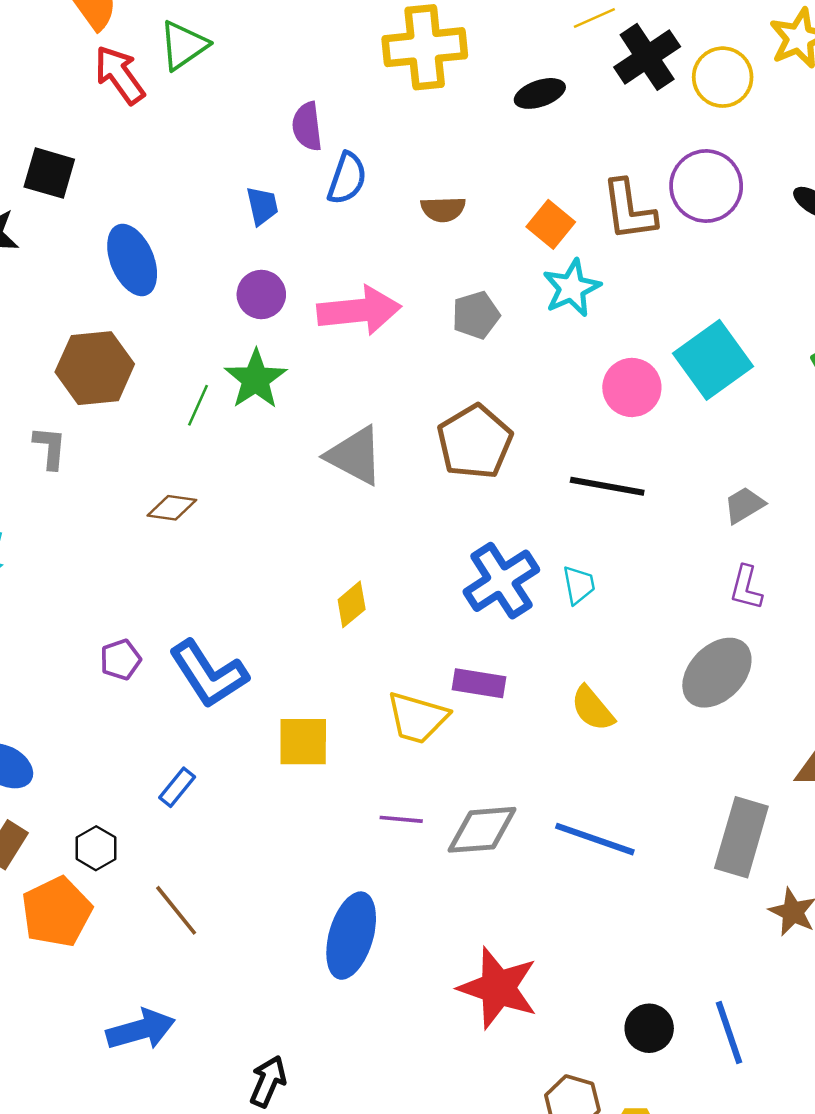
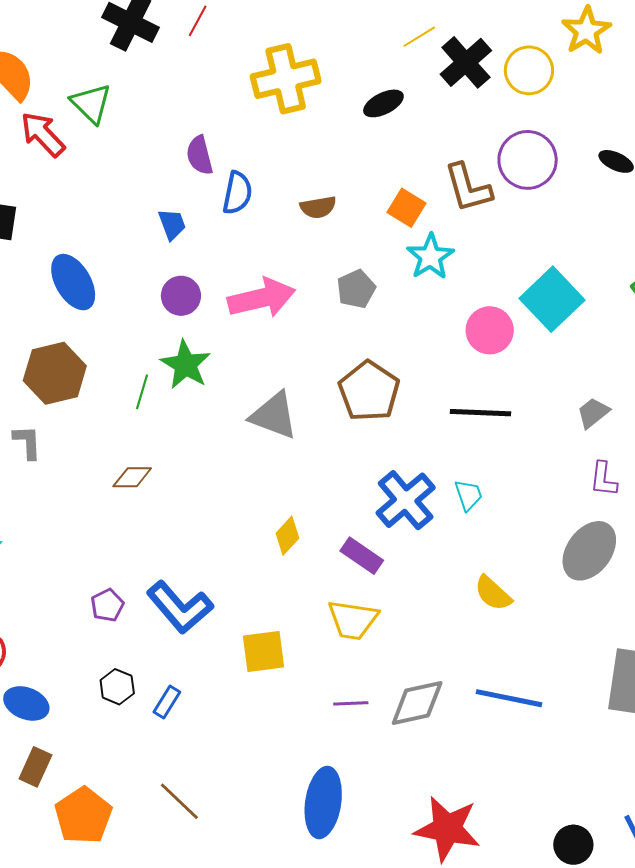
green triangle: (183, 45) -> (91, 103), turned -33
purple rectangle: (479, 683) -> (362, 556), moved, turned 33
black hexagon: (96, 848) -> (117, 687), moved

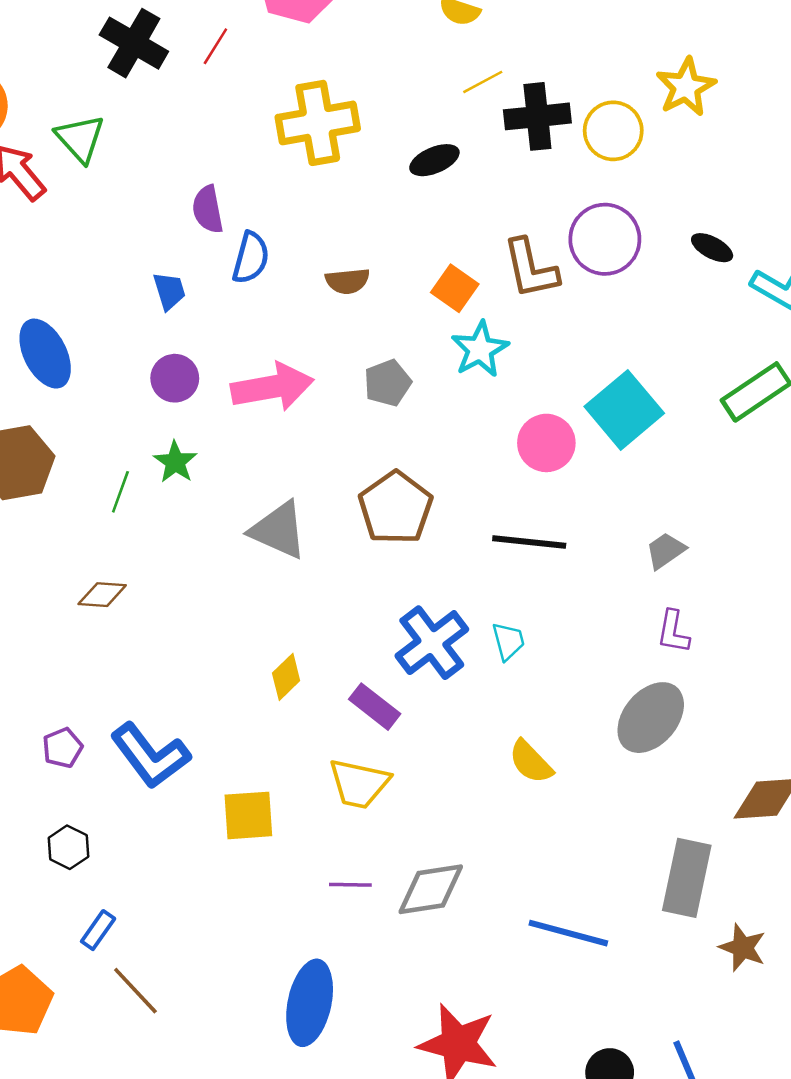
black cross: (466, 62) -> (537, 116), turned 32
green star: (186, 365) -> (175, 462), size x0.7
blue line: (509, 698) -> (568, 933), moved
blue rectangle: (167, 702) -> (98, 930), moved

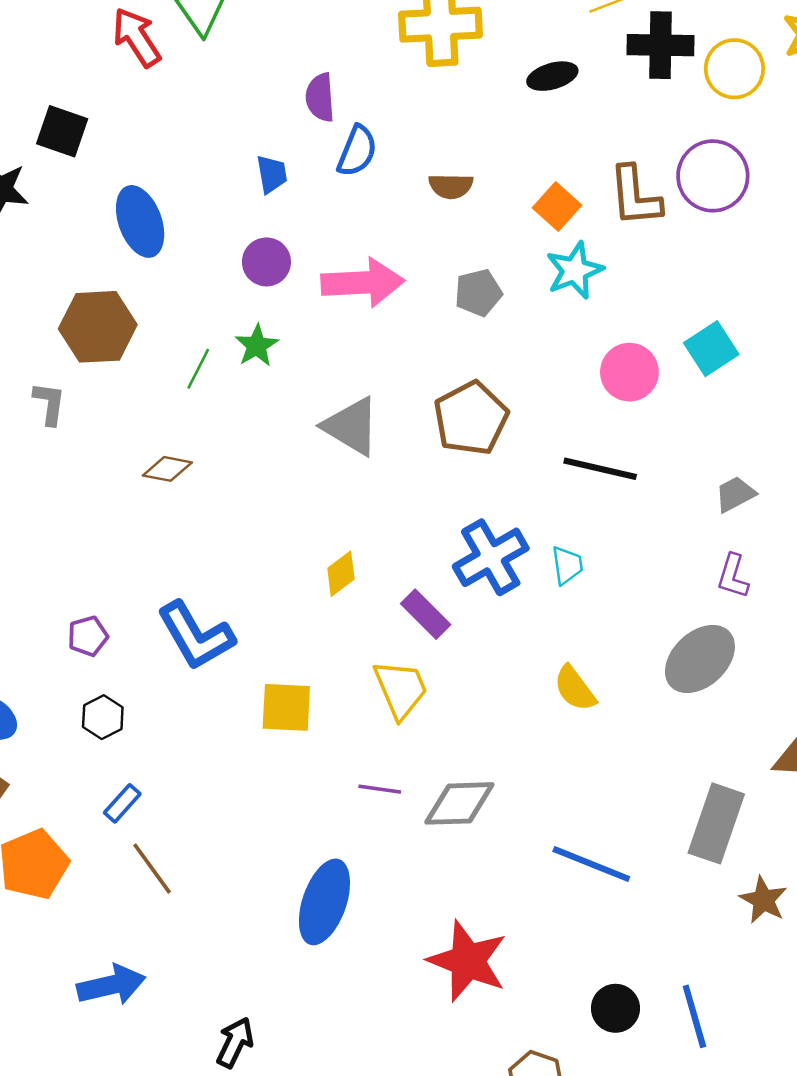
cyan square: (624, 410) -> (711, 349), size x0.7
purple pentagon: (63, 748) -> (88, 636), moved
yellow trapezoid: (359, 784) -> (401, 689), turned -132

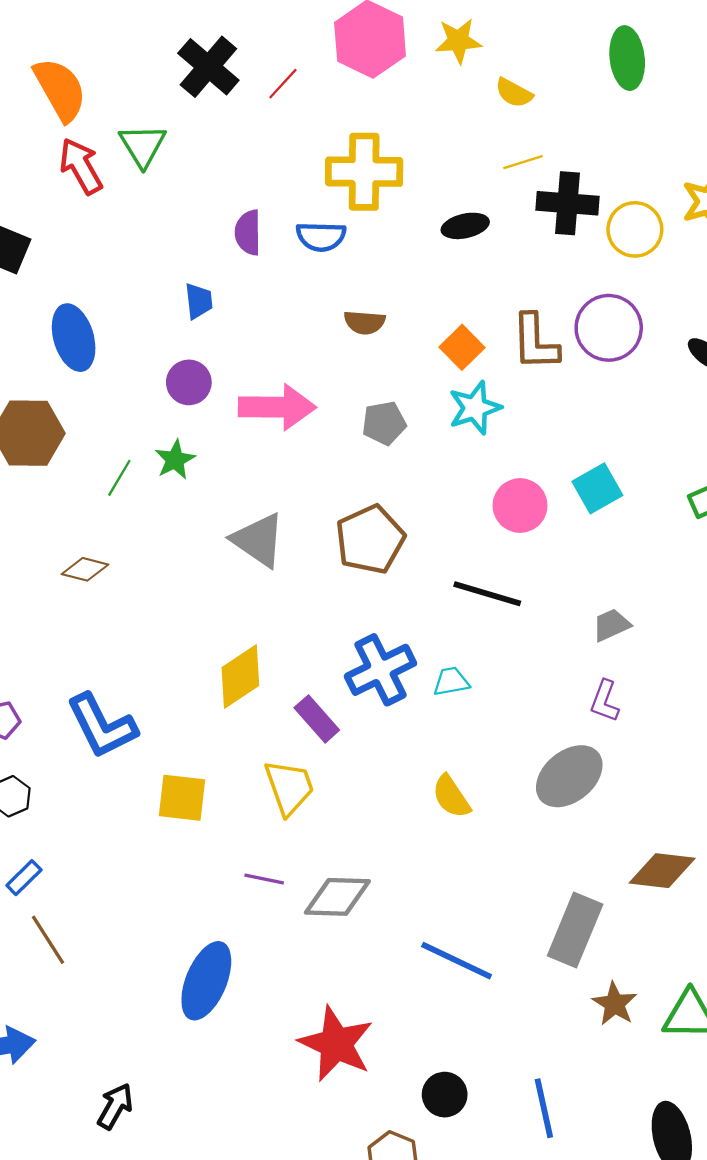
blue semicircle: (357, 151) -> (321, 237), moved, turned 66
cyan trapezoid: (567, 565) -> (451, 682), turned -96
yellow diamond: (341, 574) -> (240, 676), size x1.5
black circle: (615, 1008) -> (445, 1095), moved

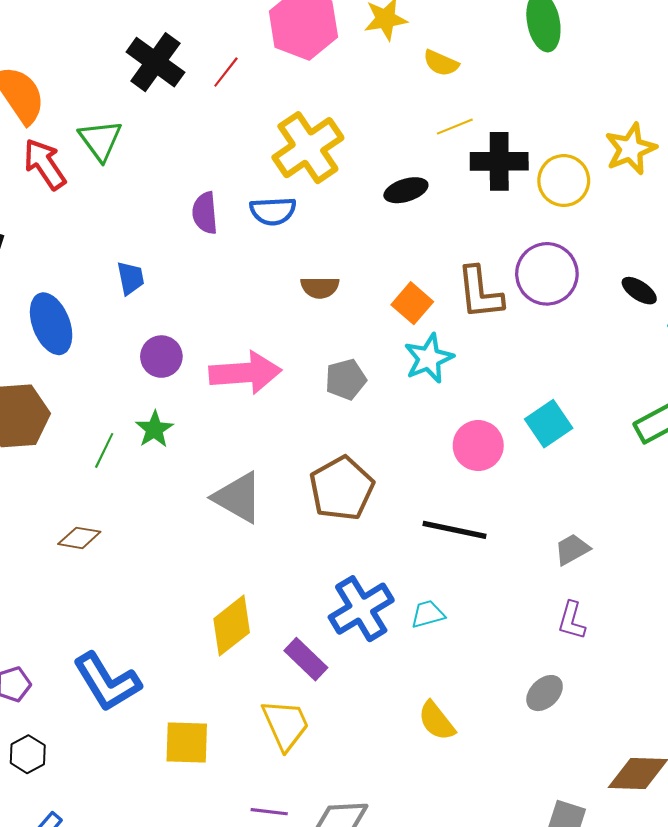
yellow cross: (364, 172) -> (308, 148), turned -30
blue trapezoid: (199, 301) -> (131, 278), moved
gray ellipse: (569, 776) -> (545, 693), size x0.6

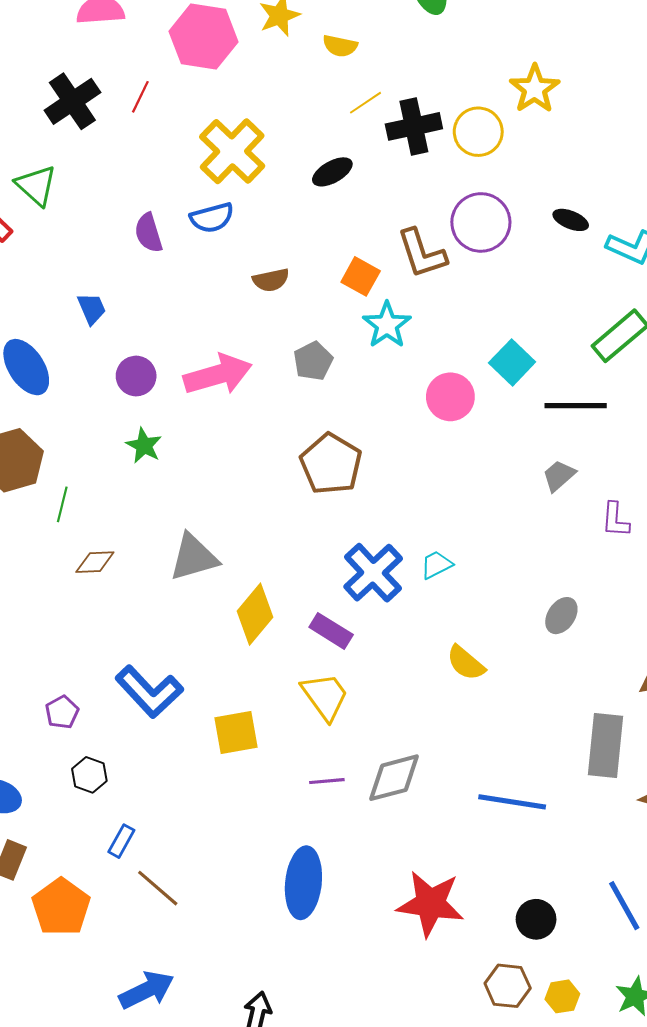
black cross: (155, 62) -> (72, 101), turned 32
green line: (104, 450) -> (62, 504), moved
gray triangle: (238, 498) -> (194, 557), moved, turned -34
black line: (455, 530) -> (576, 406), moved
purple L-shape: (572, 621) -> (615, 520), moved

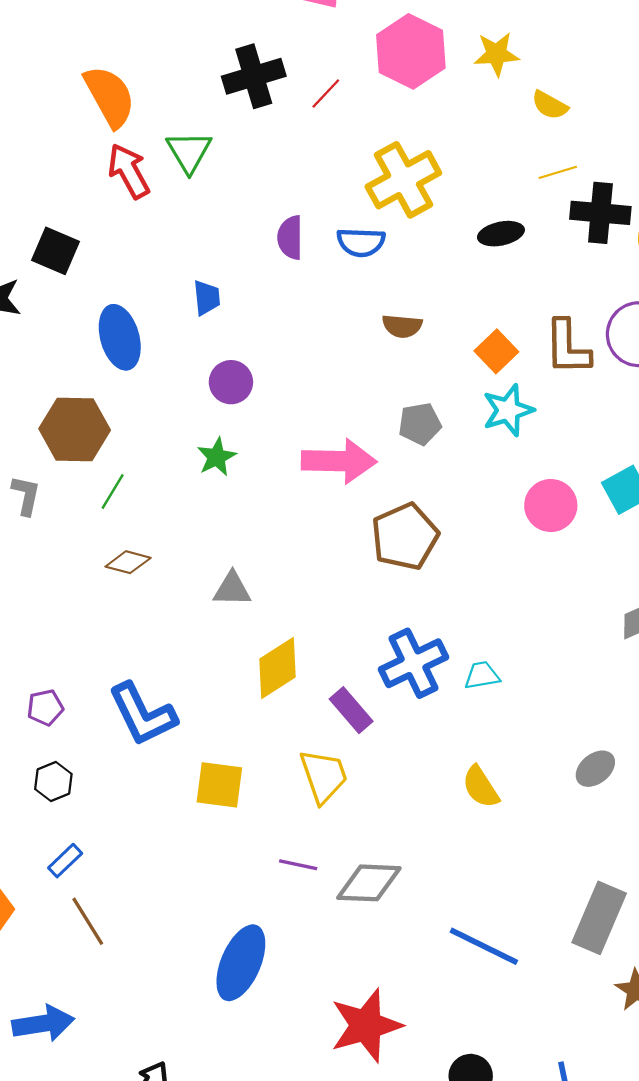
pink arrow: (218, 375) -> (339, 461), moved
gray triangle: (194, 557) -> (232, 589), size x0.7
red star: (430, 904) -> (366, 1025), turned 30

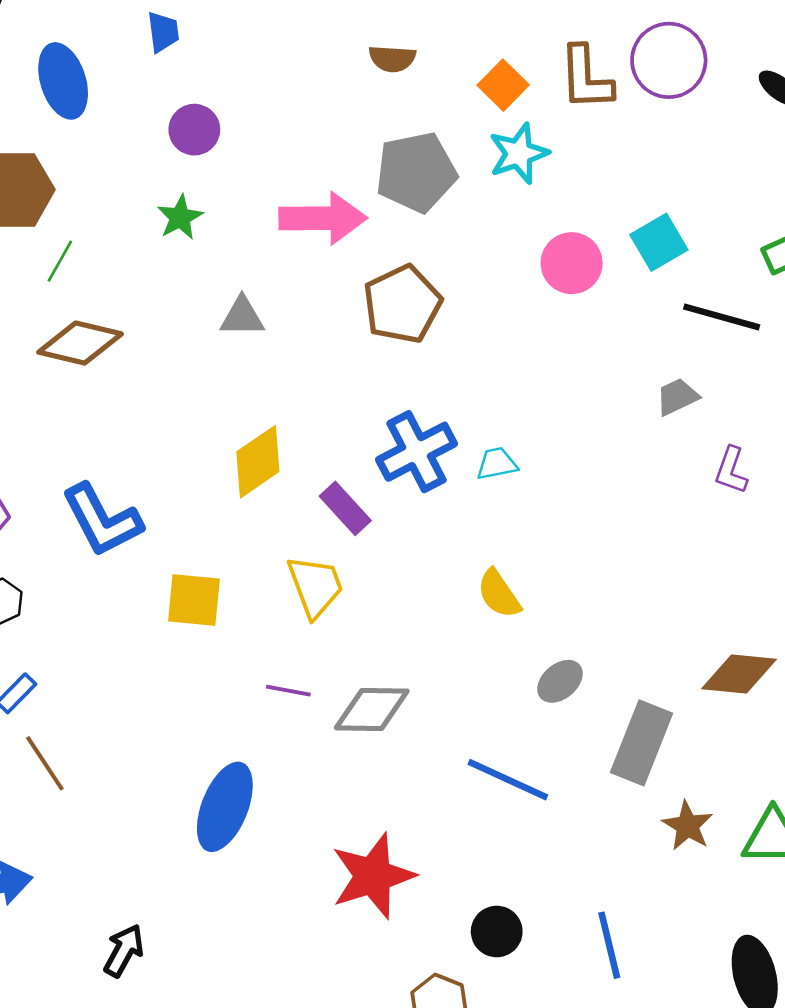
gray pentagon: (420, 424) -> (416, 172), size x1.6
brown diamond: (128, 562) -> (80, 343), size x1.6
gray triangle: (232, 589) -> (242, 317), moved
gray ellipse: (595, 769) -> (560, 681), moved

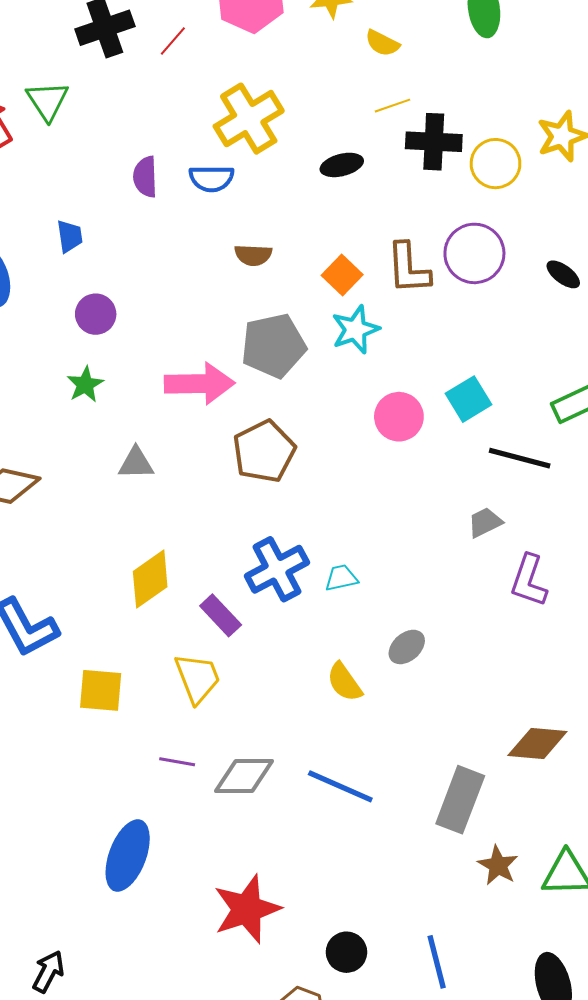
purple L-shape: (731, 470) -> (529, 581), size x1.4
gray ellipse: (560, 681) -> (407, 647), moved
blue line: (508, 780) -> (340, 786), moved

